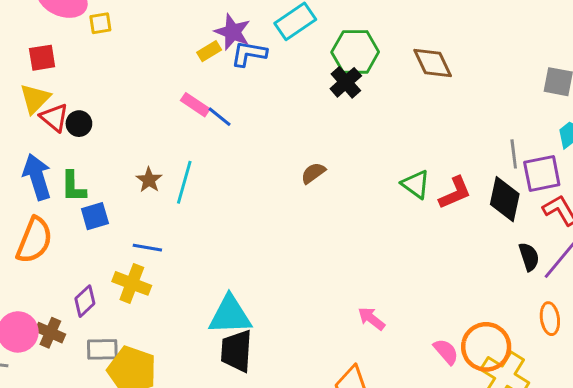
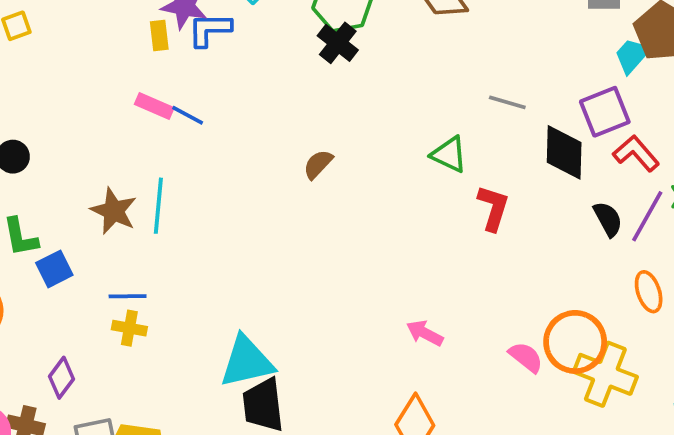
yellow rectangle: (209, 51) -> (159, 35), turned -55
gray line: (514, 154) -> (507, 102), moved, turned -56
brown star: (149, 180) -> (114, 211), size x1.4
red L-shape: (455, 193) -> (493, 208), moved, turned -39
yellow cross: (132, 283) -> (129, 328), moved, size x0.7

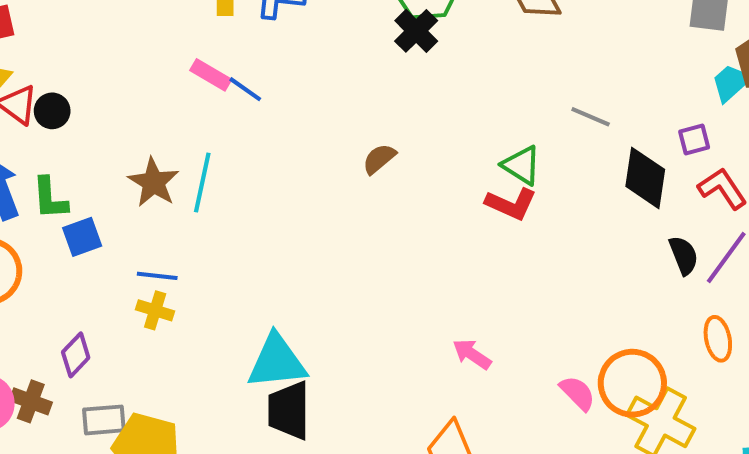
purple square: (605, 112) -> (694, 140), size x0.6
red L-shape: (493, 208) -> (511, 204), moved, turned 90

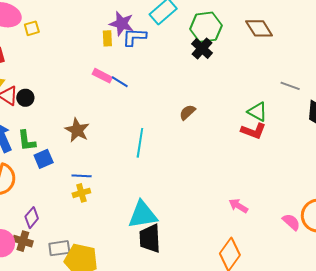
cyan line: (202, 183) -> (140, 143), moved
yellow cross: (155, 310) -> (81, 193), turned -30
purple diamond: (76, 355) -> (32, 218), moved

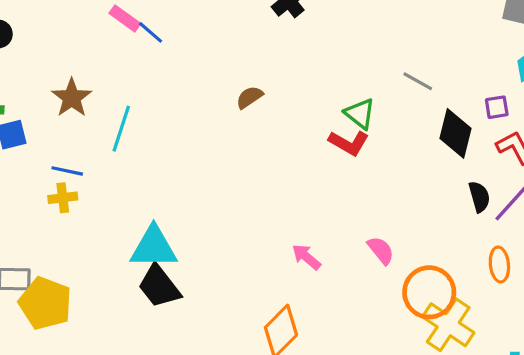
cyan line: (140, 143) -> (121, 129), moved
pink semicircle: (291, 222) -> (381, 250), moved
black trapezoid: (150, 238) -> (159, 286), turned -44

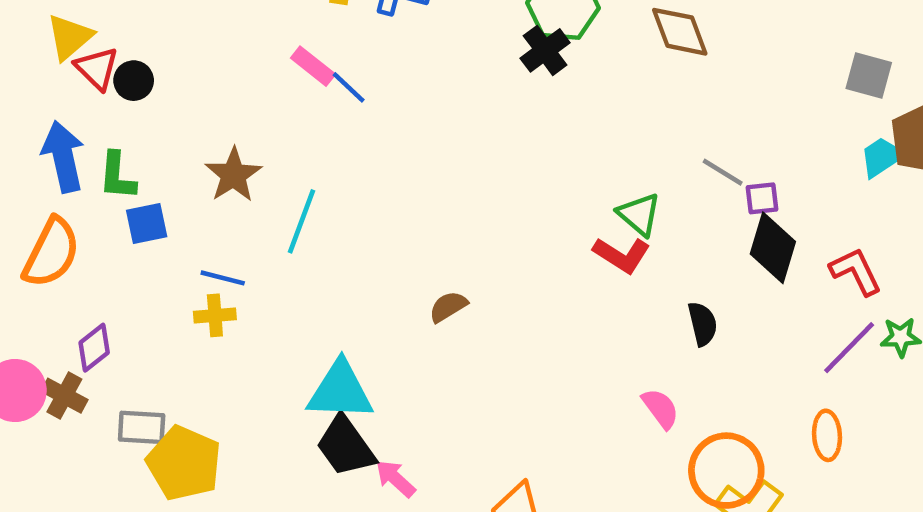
brown semicircle: (250, 97) -> (448, 307), moved
purple square: (497, 107) -> (762, 198), moved
black semicircle: (479, 197) -> (703, 324), moved
pink arrow: (306, 257) -> (395, 479), moved

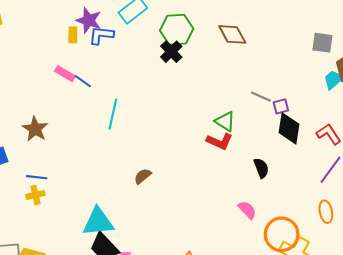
cyan line: (302, 221) -> (113, 114), moved

